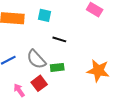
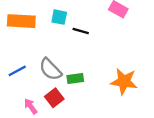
black line: (59, 39) -> (81, 31), moved

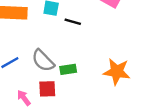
red square: (54, 98) -> (47, 89), turned 36

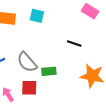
black line: (73, 22) -> (74, 44), moved

